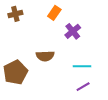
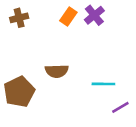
purple cross: (73, 31) -> (94, 15), moved
purple line: (83, 87) -> (120, 107), moved

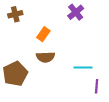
orange rectangle: (68, 17) -> (43, 34), moved
purple line: (120, 107) -> (97, 86), turned -56

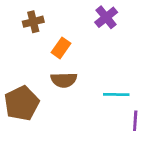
brown cross: (15, 14) -> (33, 22), moved

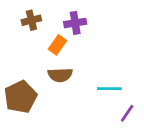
purple cross: (106, 17) -> (75, 23), moved, turned 30
purple line: (135, 121) -> (127, 113), turned 30

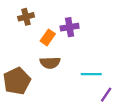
purple cross: (75, 23) -> (70, 27), moved

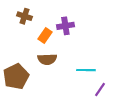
brown cross: (26, 17) -> (25, 16), turned 32

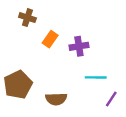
purple cross: (65, 26) -> (79, 46), moved
brown semicircle: (47, 59) -> (56, 99), moved

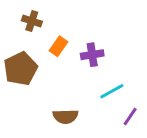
cyan line: (96, 77) -> (112, 91), turned -30
brown pentagon: (18, 85) -> (21, 69), moved

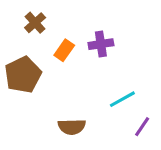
brown cross: (32, 21) -> (35, 23), turned 30
purple cross: (92, 55) -> (101, 44), moved

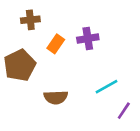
brown cross: (35, 23) -> (30, 20), turned 36
brown semicircle: (72, 127) -> (56, 97), moved

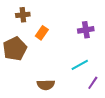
purple cross: (88, 39) -> (86, 30), moved
brown semicircle: (56, 97) -> (46, 85), moved

